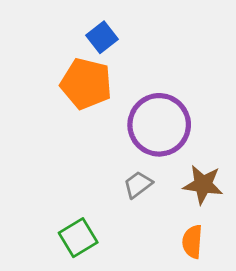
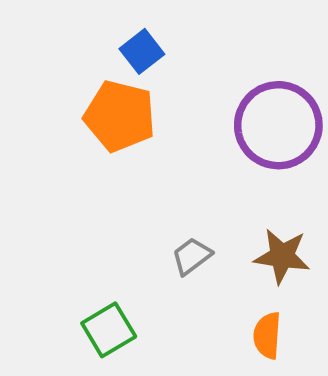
purple circle: (159, 125) -> (278, 125), moved

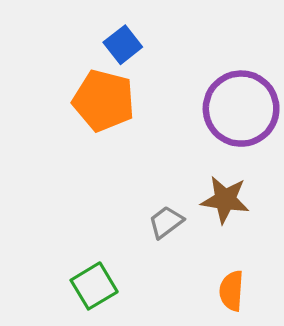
brown star: (282, 256) -> (225, 200), moved

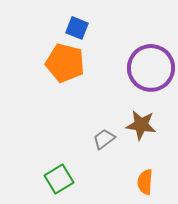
blue square: (123, 45) -> (77, 28), turned -30

